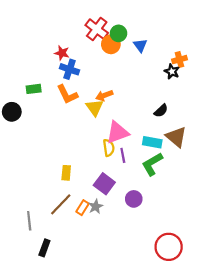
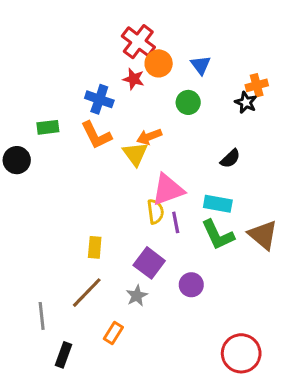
green circle: (118, 33) -> (188, 102), moved
red star: (62, 53) -> (134, 79), moved
brown triangle: (176, 137) -> (263, 235), moved
green L-shape: (152, 164) -> (218, 235), turned -85
orange rectangle: (83, 208) -> (113, 333), moved

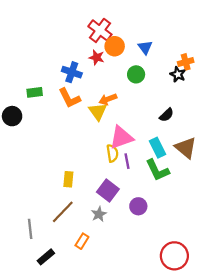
cyan rectangle: (218, 204) -> (157, 148), turned 54
brown triangle: (263, 235) -> (186, 148), moved
black rectangle: (63, 355) -> (46, 257), turned 30

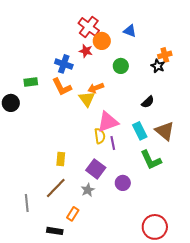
blue triangle: (145, 47) -> (130, 31), moved, turned -32
green L-shape: (157, 170) -> (151, 160), moved
black rectangle: (46, 257) -> (55, 231), moved, turned 49

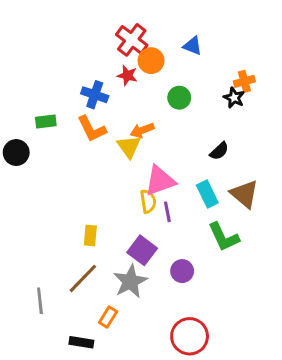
gray star: (88, 190) -> (130, 281), size x1.6
red circle: (155, 227) -> (190, 336), moved

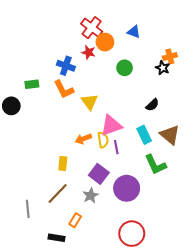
orange arrow: (142, 130) -> (83, 139), moved
purple circle: (182, 271) -> (127, 188), size x1.6
gray star: (130, 281) -> (91, 195), size x0.7

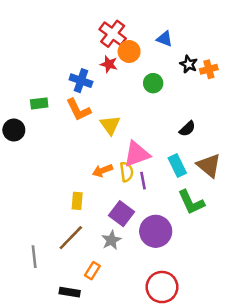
black star: (163, 68) -> (189, 64), moved

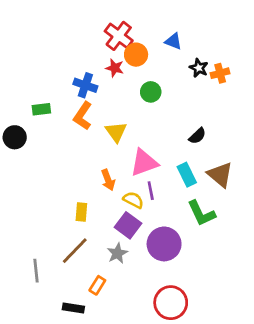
green circle: (153, 83) -> (151, 92), moved
orange L-shape: (78, 110) -> (83, 116), turned 60
orange arrow: (102, 171) -> (108, 180), turned -90
yellow semicircle: (127, 172) -> (133, 200), moved, turned -54

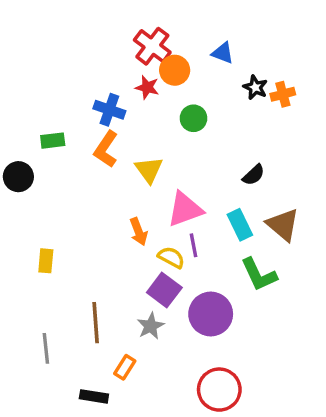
yellow rectangle: (81, 212) -> (46, 261), moved
brown line: (75, 251) -> (96, 323), turned -48

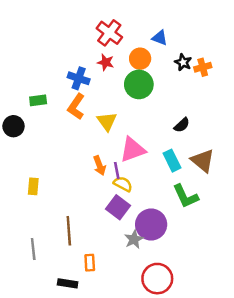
orange circle: (175, 70) -> (140, 59), moved
green circle: (194, 118) -> (139, 84), size x1.5
purple line: (194, 245) -> (117, 170), moved
gray star: (151, 326) -> (134, 239), moved
orange rectangle: (125, 367) -> (90, 263), turned -35

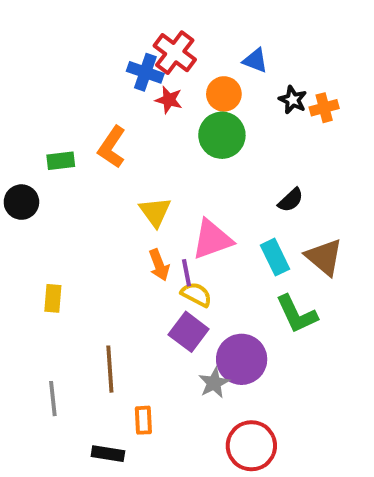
blue cross: (79, 78) -> (145, 72), moved
orange L-shape: (76, 107) -> (112, 147), moved
yellow triangle: (107, 121) -> (155, 212), moved

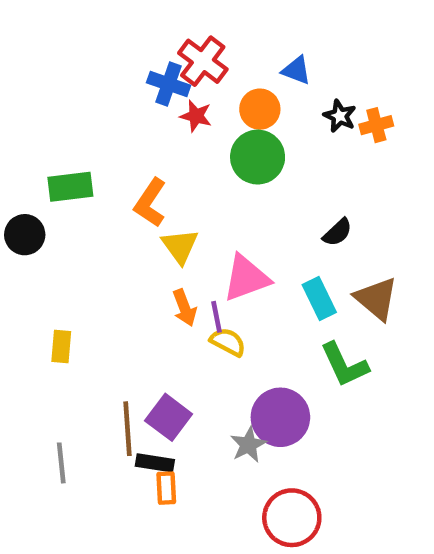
orange L-shape: (112, 147) -> (150, 203), moved
green rectangle: (61, 161) -> (70, 187), size x1.4
purple square: (189, 332) -> (169, 417), moved
black rectangle: (108, 454) -> (155, 463), moved

